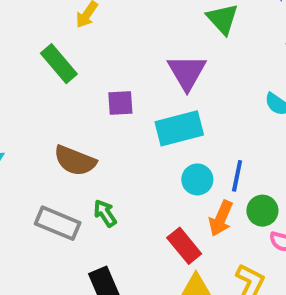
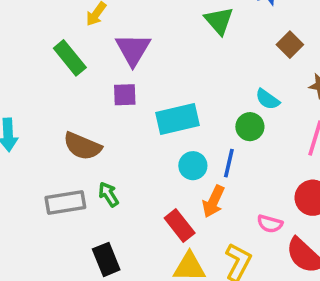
purple triangle: (187, 72) -> (133, 49), moved
green circle: (262, 211) -> (250, 127), moved
gray rectangle: (58, 223) -> (65, 202), turned -33

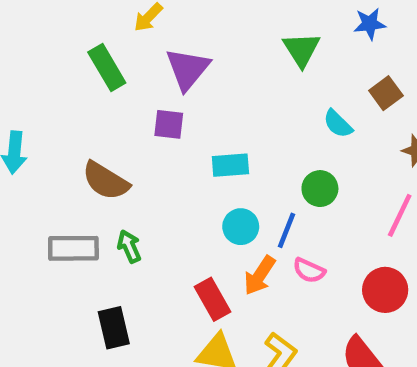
cyan semicircle: (267, 99) -> (338, 124), moved
cyan rectangle: (178, 119) -> (230, 165), size x0.7
pink semicircle: (270, 224) -> (309, 270), moved

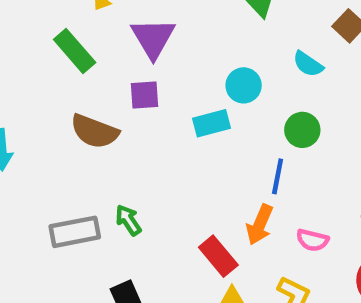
brown semicircle: (106, 181) -> (94, 131), moved
cyan circle: (241, 227) -> (244, 85), moved
pink semicircle: (309, 270) -> (312, 240), moved

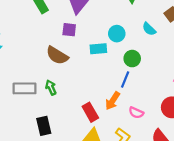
green circle: (302, 130) -> (132, 59), moved
brown semicircle: (94, 131) -> (57, 55), moved

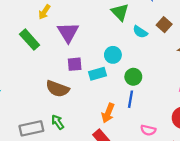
cyan semicircle: (149, 29) -> (140, 32), moved
purple square: (69, 30) -> (75, 64), moved
orange arrow: (113, 101) -> (108, 113), moved

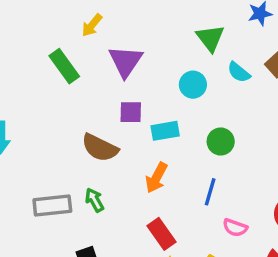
cyan circle: (113, 55) -> (193, 85), moved
blue line: (130, 99) -> (210, 192), moved
orange arrow: (108, 113) -> (156, 178), moved

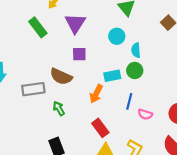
cyan semicircle: (239, 72) -> (136, 50), moved, turned 48
cyan rectangle: (165, 131) -> (112, 76), moved
gray rectangle: (52, 206) -> (33, 89), moved
pink semicircle: (235, 228) -> (145, 114), moved

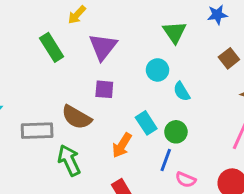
cyan semicircle: (136, 50) -> (182, 91), turned -32
green circle: (135, 70) -> (176, 132), moved
cyan rectangle: (112, 76) -> (146, 123), turned 63
green arrow: (59, 109) -> (69, 160), size x1.5

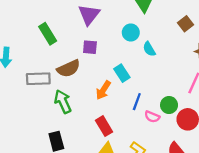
green rectangle: (52, 47) -> (48, 34), moved
brown semicircle: (77, 117) -> (69, 68), turned -55
green circle: (176, 132) -> (169, 105), moved

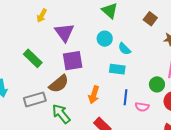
purple square: (90, 47) -> (73, 61), size x1.5
cyan rectangle: (122, 73) -> (117, 69), moved, turned -35
green circle: (169, 105) -> (157, 84), moved

